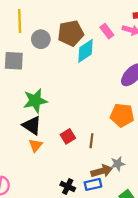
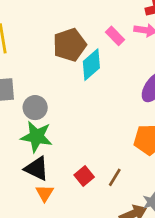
gray circle: (41, 39) -> (35, 108), moved
green star: (35, 101) -> (36, 137), turned 30
brown line: (91, 141) -> (115, 177), turned 32

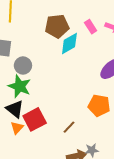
red square: (84, 176) -> (35, 119), moved, size x1.6

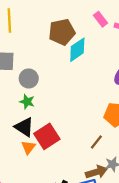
pink rectangle: (91, 27) -> (101, 19), moved
green star: (20, 86) -> (27, 102), size x0.6
brown line: (69, 127) -> (96, 142), moved

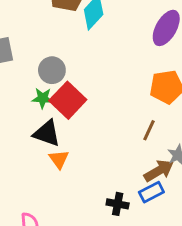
gray circle: (29, 78) -> (52, 70), moved
red square: (47, 136) -> (68, 100), moved

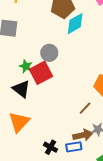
gray circle: (52, 70) -> (49, 53), moved
orange triangle: (59, 159) -> (19, 122), moved, size x1.6

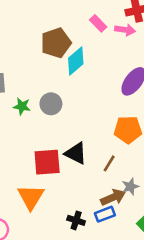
green star: (26, 66) -> (22, 106), moved
red square: (41, 73) -> (47, 162), moved, turned 35
black triangle: (21, 89) -> (76, 153), moved

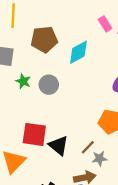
brown pentagon: (56, 43) -> (44, 39), moved
black triangle: (76, 153) -> (59, 146), moved
gray star: (130, 187) -> (100, 158), moved

